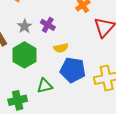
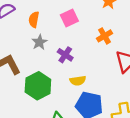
gray star: (25, 26) -> (39, 42), moved

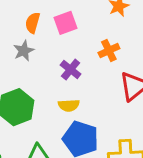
orange semicircle: (34, 20) -> (33, 23), moved
purple cross: (65, 55) -> (71, 70), moved

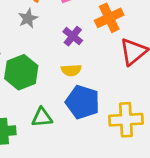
orange cross: (109, 51) -> (109, 18), size x1.4

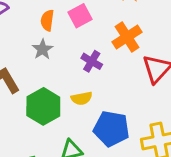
yellow semicircle: (71, 70) -> (82, 98), moved

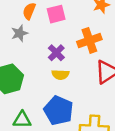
yellow semicircle: (82, 98) -> (60, 75), moved

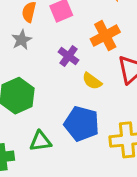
yellow semicircle: (60, 75) -> (92, 81), moved, turned 42

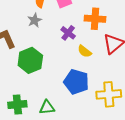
orange cross: (105, 36) -> (95, 19), turned 30
green triangle: (40, 141) -> (47, 107), moved

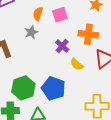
green hexagon: (30, 60) -> (23, 88), moved
blue pentagon: (76, 82) -> (53, 88), moved

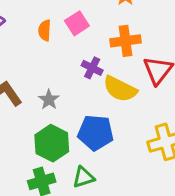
gray star: (31, 32) -> (49, 100), moved
yellow semicircle: (77, 64) -> (120, 89), size x1.6

